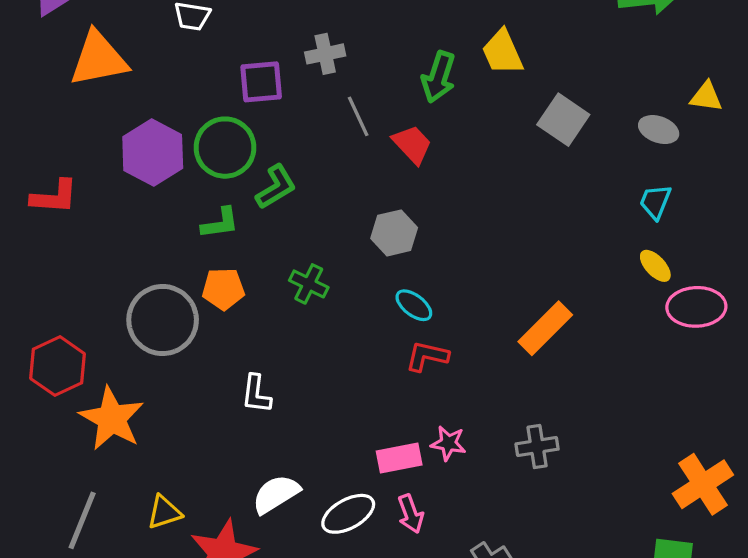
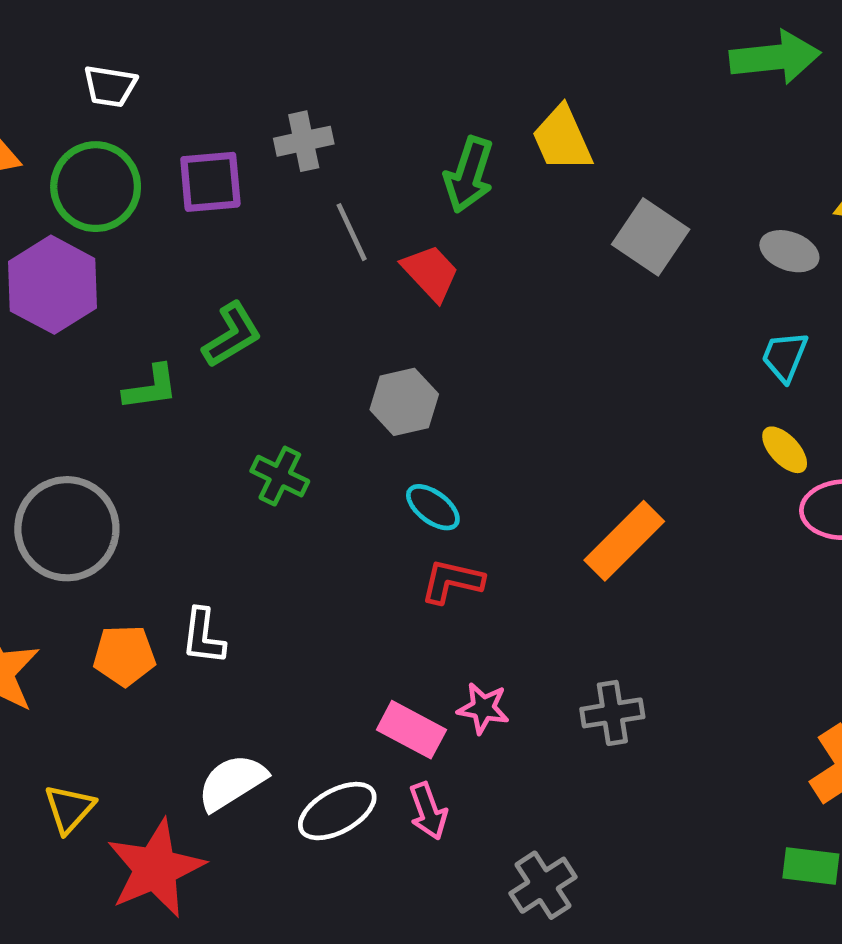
green circle: (225, 148) -> (96, 187), moved
orange pentagon: (223, 289) -> (124, 656), moved
pink rectangle: (399, 458) -> (411, 730), turned 39
yellow triangle: (164, 512) -> (69, 809), turned -30

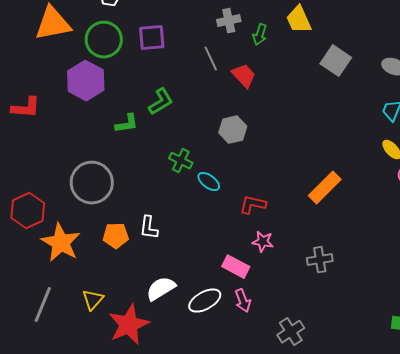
gray cross: (304, 141) -> (229, 21), moved
green arrow: (469, 175) -> (260, 35), size x0.7
cyan ellipse: (433, 507) -> (209, 182), moved
pink star: (483, 708) -> (263, 242), moved

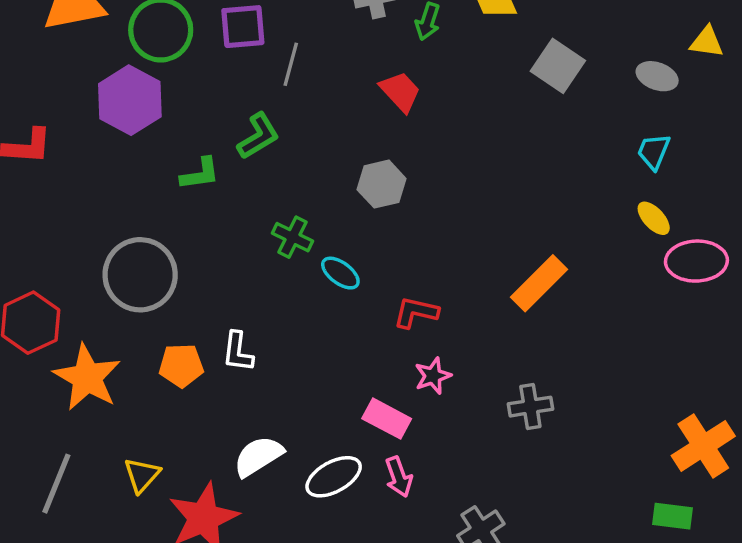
gray line: (211, 59) -> (291, 64), moved, turned 40
pink star: (263, 242) -> (433, 376), turned -30

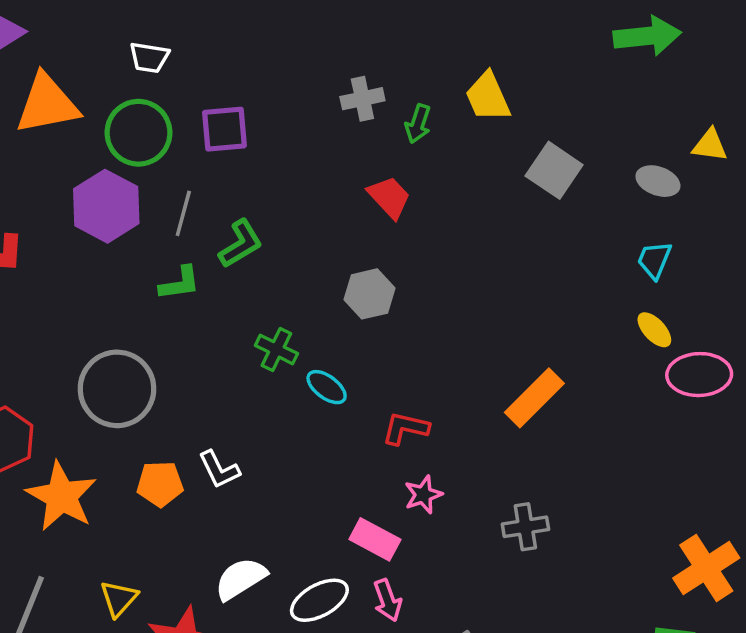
gray line: (291, 64) -> (183, 213), moved
white L-shape: (238, 352) -> (219, 469), turned -33

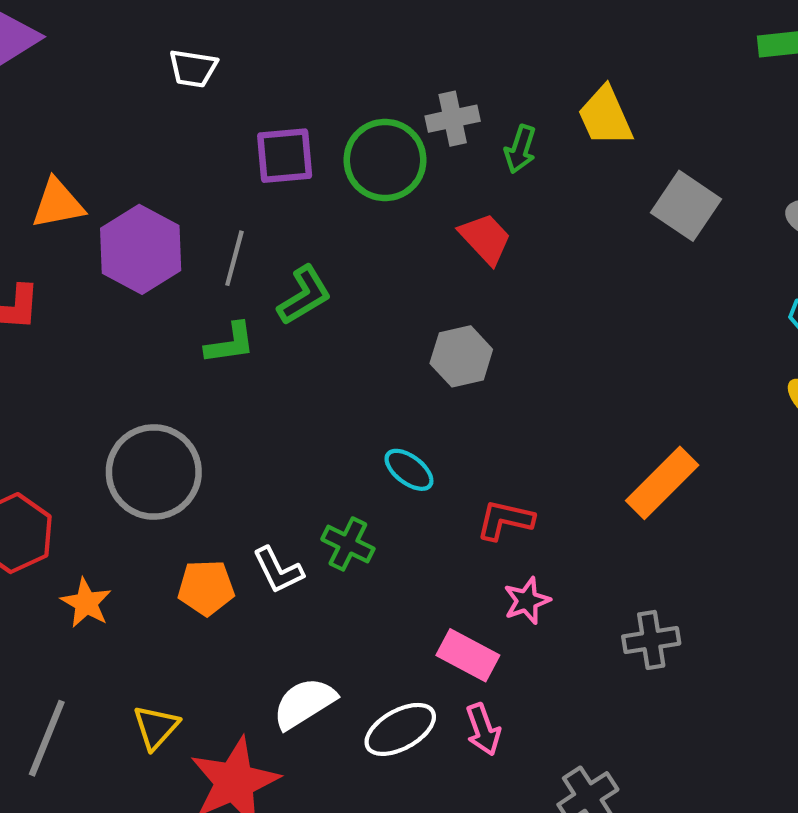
orange triangle: (47, 104) -> (58, 204), moved, size x0.7
green circle: (138, 133) -> (385, 160), moved
green cross: (276, 349) -> (348, 544), moved
orange star: (61, 496) -> (86, 603), size x0.6

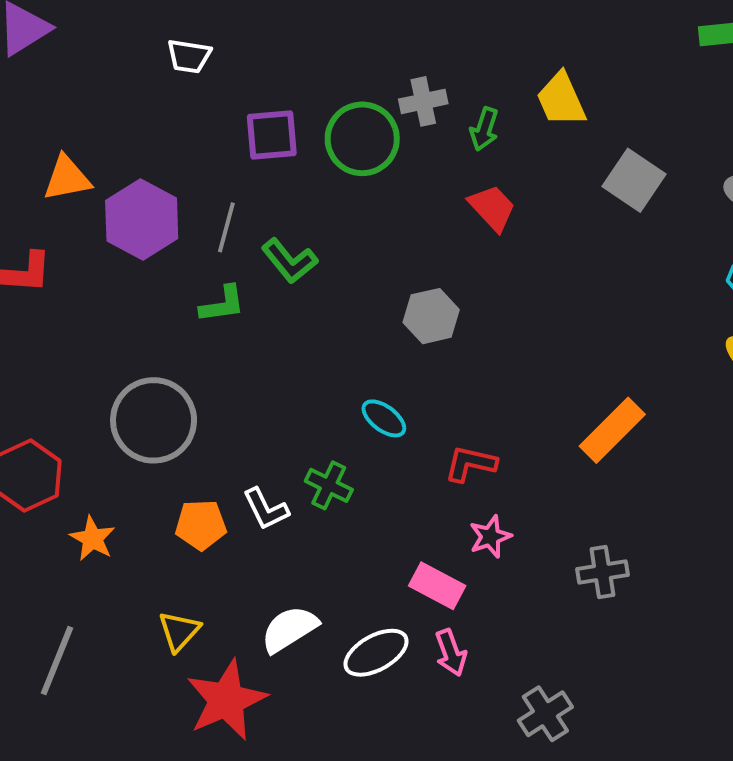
red trapezoid: (485, 239) -> (492, 208), moved
green L-shape: (304, 295) -> (289, 261), turned 82
yellow triangle: (156, 727) -> (179, 631), moved

